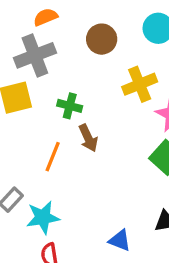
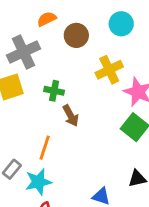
orange semicircle: (46, 17) -> (47, 19), moved
orange line: (53, 157) -> (45, 148), moved

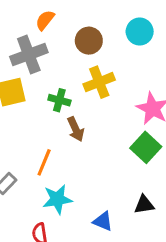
orange semicircle: (47, 19) -> (45, 20), moved, turned -30
yellow cross: (109, 70) -> (99, 82), moved
cyan star: (38, 182) -> (57, 199), moved

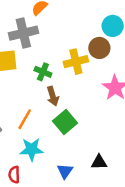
brown circle: (89, 41) -> (99, 48), moved
green square: (146, 147) -> (65, 122), moved
blue triangle: (103, 221) -> (65, 171), turned 35

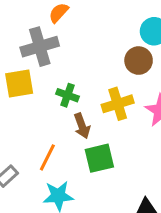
yellow cross: (76, 62) -> (118, 104), moved
green square: (65, 122) -> (99, 158), turned 30

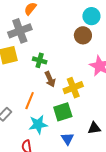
yellow cross: (118, 104) -> (73, 88), moved
green square: (99, 158) -> (63, 112), moved

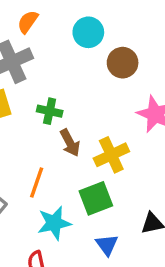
cyan circle: (91, 16) -> (88, 32), moved

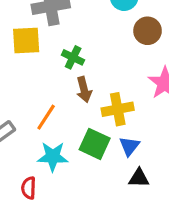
green square: (96, 198) -> (95, 144), turned 32
blue triangle: (107, 245) -> (129, 146), moved

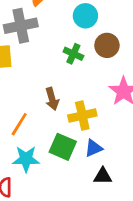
green cross: (73, 57) -> (73, 54), moved
blue triangle: (129, 146) -> (94, 148), turned 30

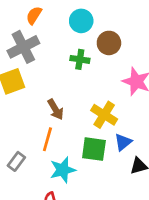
brown arrow: (52, 99) -> (55, 109), moved
yellow cross: (82, 116) -> (104, 115), turned -30

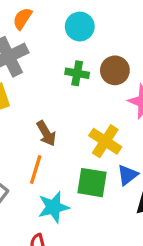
brown circle: (109, 43) -> (115, 70), moved

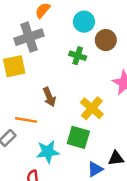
brown circle: (115, 70) -> (106, 40), moved
orange line: (36, 170) -> (26, 120), moved, turned 75
blue triangle: (128, 175) -> (95, 169), moved

